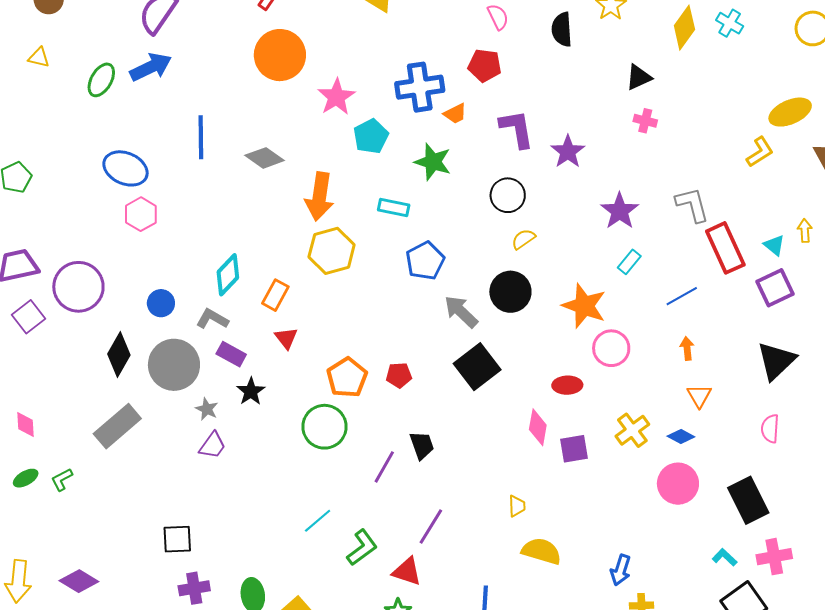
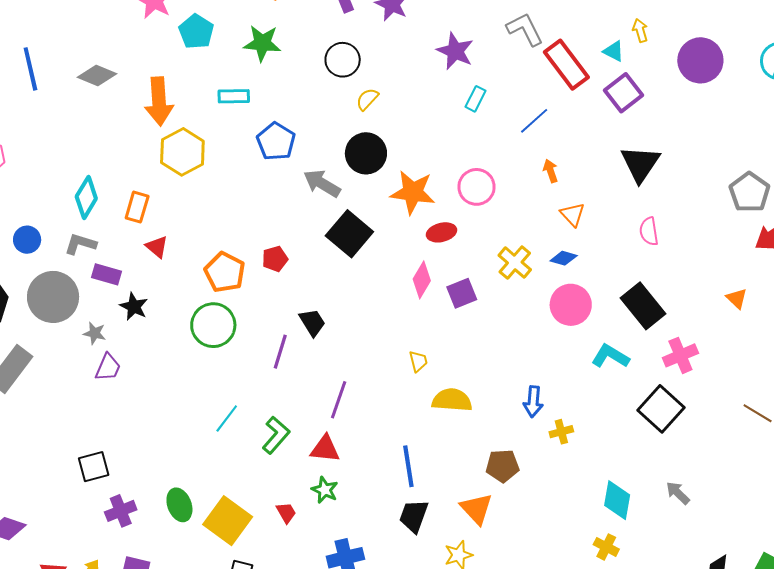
orange star: (584, 306) -> (413, 192), moved
pink diamond: (538, 427) -> (422, 280), turned 33
cyan L-shape: (725, 557) -> (610, 356), moved, size x1.5

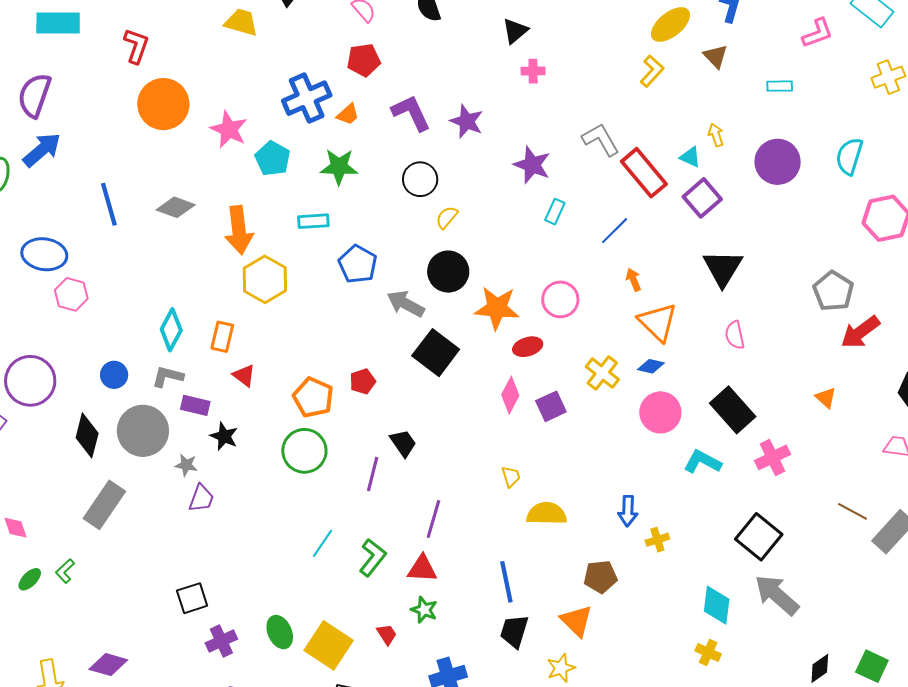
orange triangle: (573, 214) -> (658, 322), size x1.6
black square: (661, 409) -> (759, 537), moved
gray arrow: (678, 493) -> (777, 595), size x1.8

